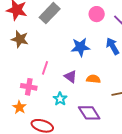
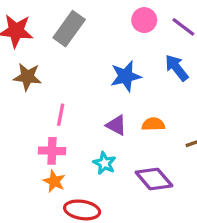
pink line: (45, 68) -> (61, 115), moved
orange star: (19, 107) -> (54, 181), moved

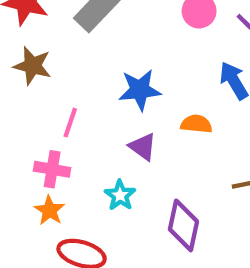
blue star: (126, 76) -> (140, 90), moved
orange semicircle: (153, 124) -> (196, 124), moved
purple diamond: (154, 179) -> (183, 225), turned 45

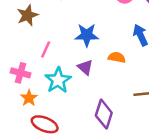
brown star: (32, 66) -> (27, 15), turned 30
pink cross: (52, 169) -> (21, 73), moved
cyan star: (120, 195) -> (58, 80), moved, size x1.5

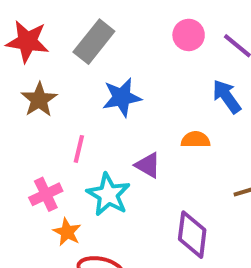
blue star: (87, 35) -> (122, 97), moved
pink cross: (21, 73) -> (46, 194), turned -30

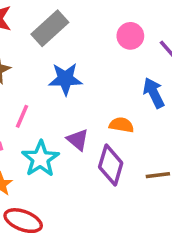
purple diamond: (192, 235) -> (111, 165), moved

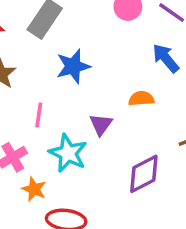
purple triangle: (78, 140) -> (101, 124), turned 40
purple diamond: (111, 165) -> (144, 174), moved, turned 60

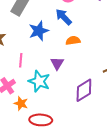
blue arrow: (166, 58) -> (64, 17), moved
orange semicircle: (141, 99) -> (73, 41), moved

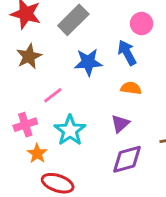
pink line: (21, 60) -> (53, 95), turned 32
purple triangle: (57, 63) -> (120, 124), moved

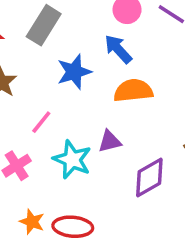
orange semicircle: (131, 88) -> (133, 91), size x1.5
purple triangle: (120, 124) -> (110, 141), moved, turned 42
orange star: (37, 154) -> (32, 222), moved

